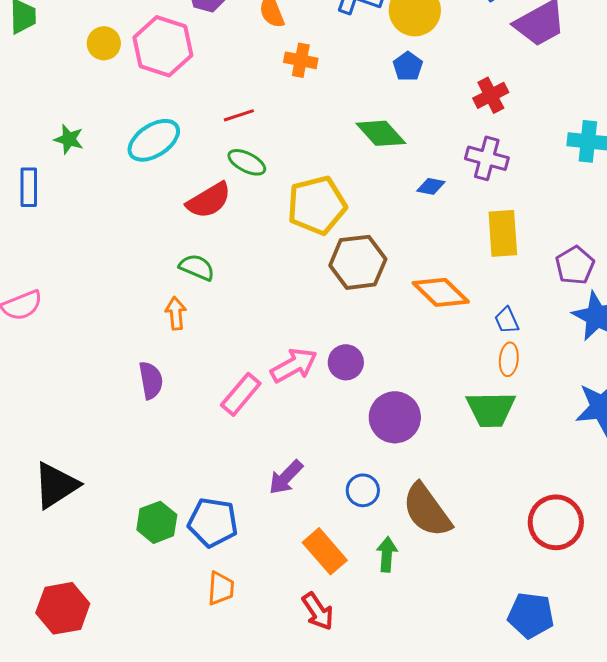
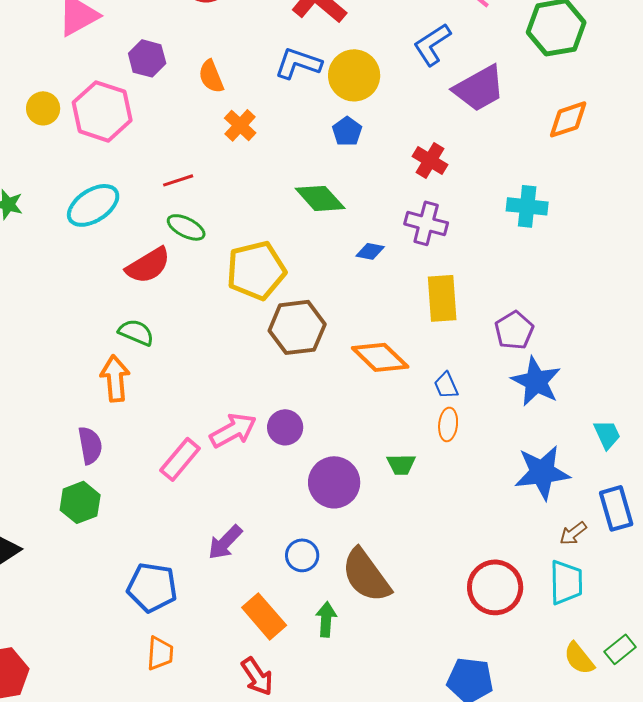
orange cross: (301, 60) -> (240, 125), turned 32
red cross: (491, 95) -> (430, 160), turned -32
orange arrow: (176, 313) -> (115, 378), size x1.4
green trapezoid: (491, 409) -> (401, 464), moved, size x0.6
green hexagon: (157, 522) -> (80, 502), moved

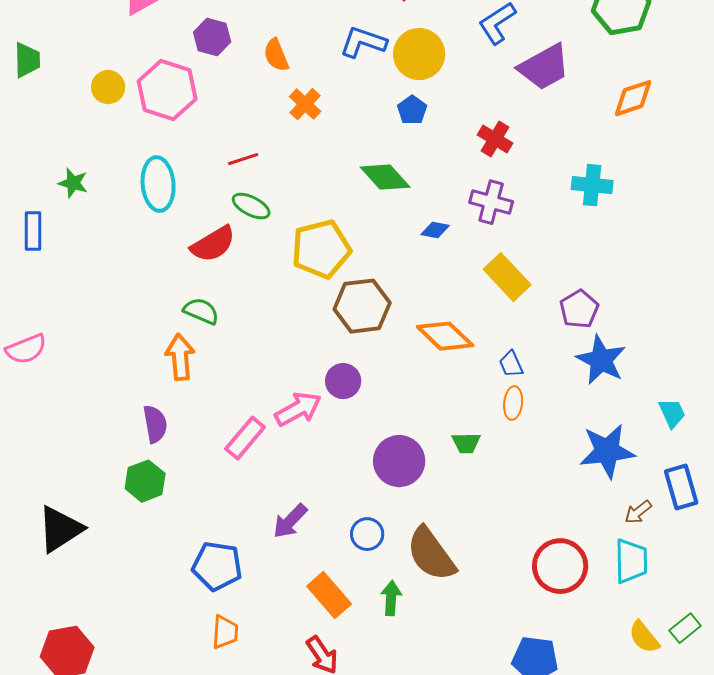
cyan ellipse: (93, 205) -> (158, 184), turned -62
yellow rectangle: (442, 298) -> (507, 277), turned -39
purple circle: (285, 427) -> (343, 381), moved

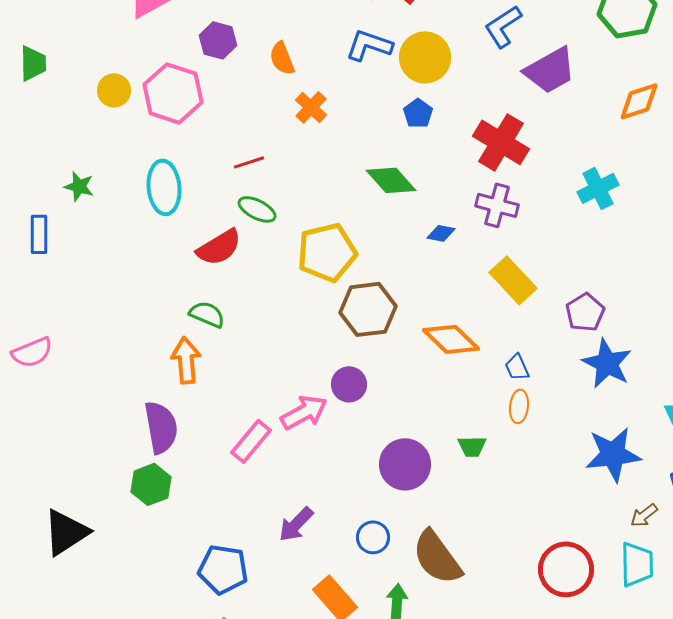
red cross: (495, 139) -> (501, 142), size x1.6
cyan cross: (592, 185) -> (598, 188), turned -33
purple semicircle: (155, 424) -> (161, 427), size x1.4

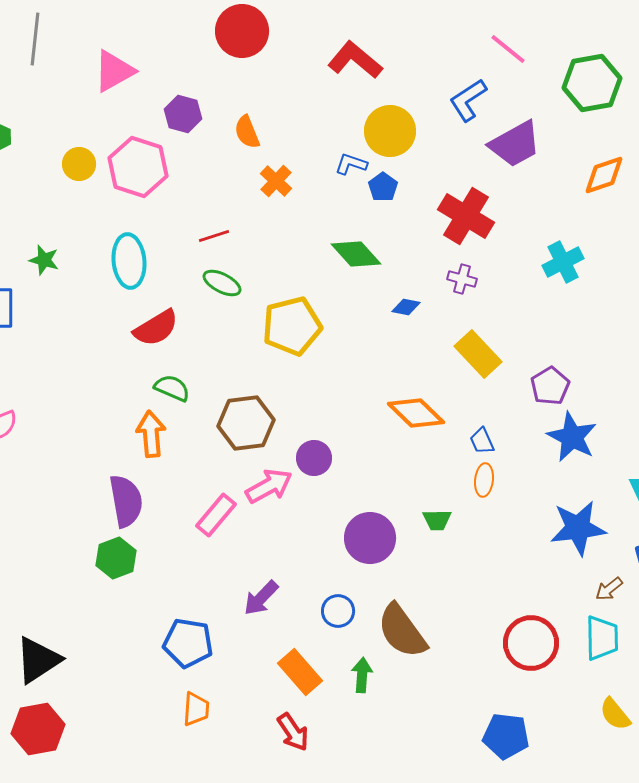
blue L-shape: (369, 45) -> (351, 164), moved, size x0.7
purple cross: (497, 205) -> (462, 279), size x0.7
red semicircle: (219, 247) -> (156, 328), moved
brown hexagon: (368, 309) -> (246, 423), moved
black triangle: (66, 532) -> (38, 660), moved

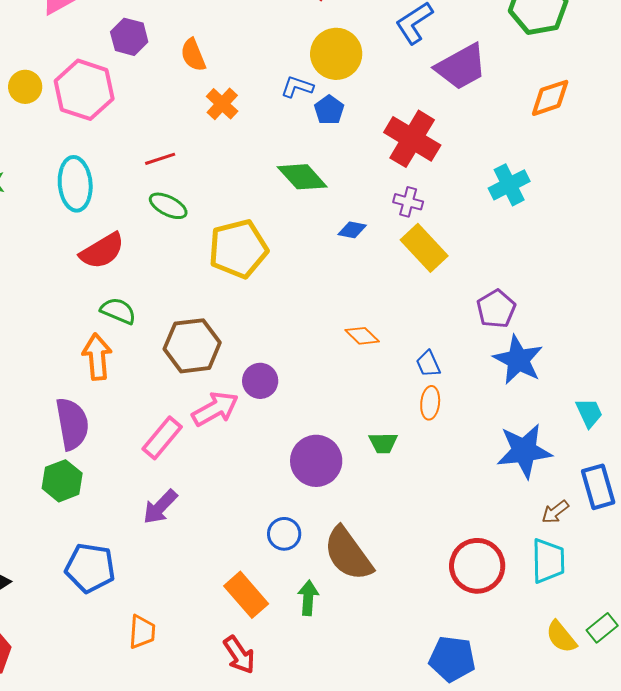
yellow rectangle: (478, 354) -> (424, 248), moved
orange diamond: (416, 413) -> (362, 336), size x0.6
purple arrow: (261, 598) -> (160, 507), moved
blue pentagon: (188, 643) -> (90, 568), moved

